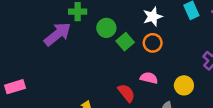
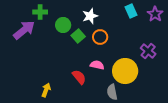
white star: (153, 17) -> (90, 16), moved
yellow circle: (184, 85) -> (125, 71), size x1.6

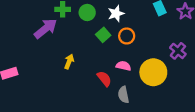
green circle: (63, 25) -> (87, 12), moved
yellow arrow: (46, 90) -> (69, 62), moved
gray semicircle: (112, 92) -> (123, 95), moved

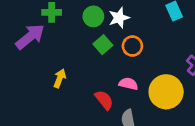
green circle: (87, 12) -> (93, 16), moved

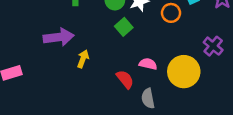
purple arrow: (30, 37) -> (59, 37), moved, turned 32
orange circle: (132, 46) -> (171, 13), moved

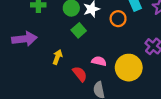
yellow arrow: (83, 59) -> (57, 57), moved

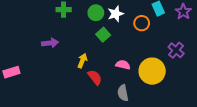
purple arrow: (24, 39) -> (50, 43), size x0.7
red semicircle: (80, 74) -> (95, 77), moved

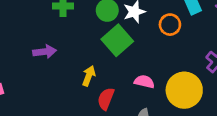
green square: (103, 35) -> (117, 40), size x1.5
red semicircle: (95, 77) -> (106, 99), turned -119

